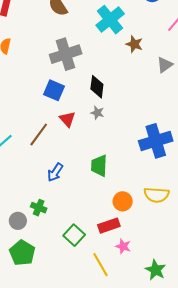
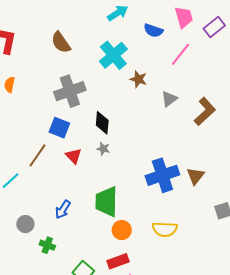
brown line: (39, 135) -> (38, 155), moved
green trapezoid: (99, 166) -> (107, 202), size x1.4
orange circle: (123, 201) -> (122, 230), moved
gray circle: (18, 221) -> (25, 224), moved

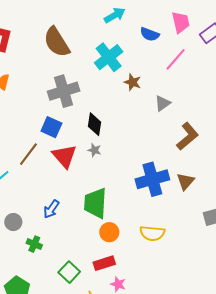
brown semicircle: (61, 42) -> (57, 42), size x1.4
brown L-shape: (205, 111) -> (187, 136), moved
red triangle: (74, 156) -> (64, 156), size x1.5

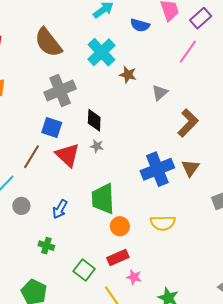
pink line: (176, 59) -> (188, 52), moved
gray circle: (13, 222) -> (21, 206), moved

